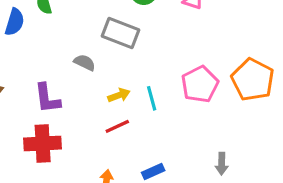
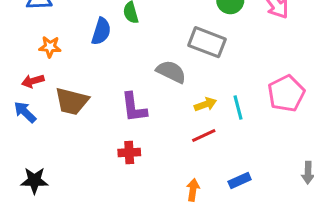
gray semicircle: (85, 63) -> (171, 72), size x1.4
red cross: (43, 143) -> (129, 153), size x0.6

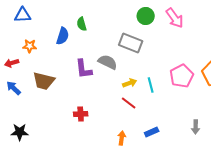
red arrow: (33, 81) -> (12, 63), moved
purple L-shape: (134, 107) -> (84, 69), moved
red line: (204, 135) -> (129, 103), turned 63

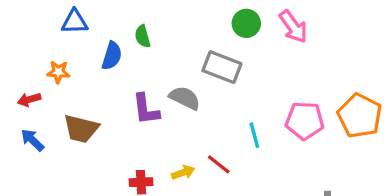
blue triangle: (23, 15) -> (75, 22), moved
pink pentagon: (182, 76) -> (305, 121), turned 30
yellow arrow: (130, 83) -> (183, 172), moved

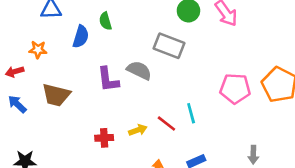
cyan line: (254, 135) -> (191, 113), moved

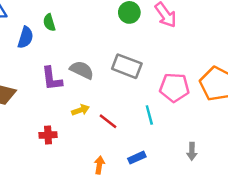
gray rectangle: (169, 46) -> (127, 66), moved
cyan line: (191, 113) -> (149, 115), moved
yellow arrow: (138, 130) -> (81, 110), moved

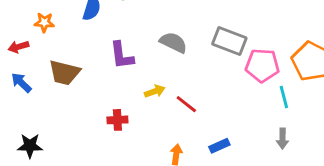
gray rectangle: (127, 66) -> (229, 41), moved
gray semicircle: (82, 70) -> (173, 42), moved
cyan line: (149, 115) -> (284, 97), moved

